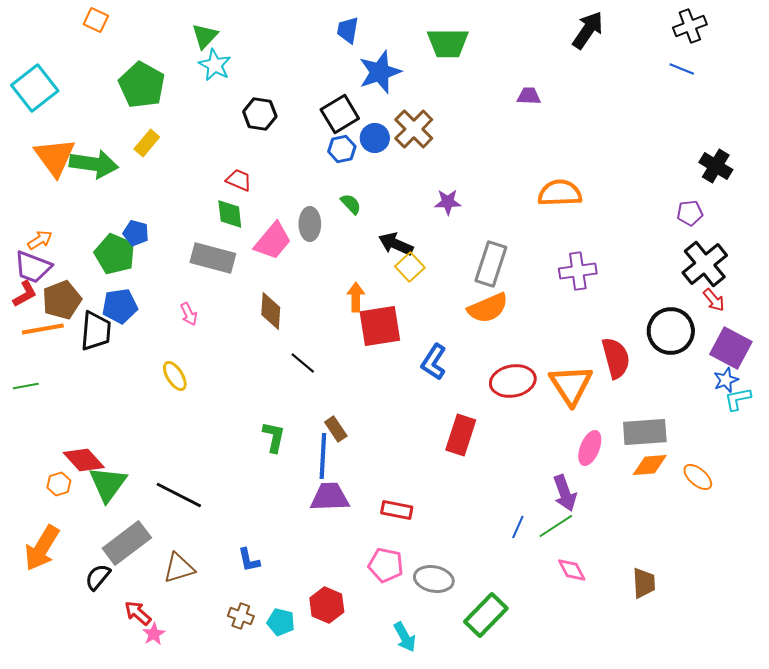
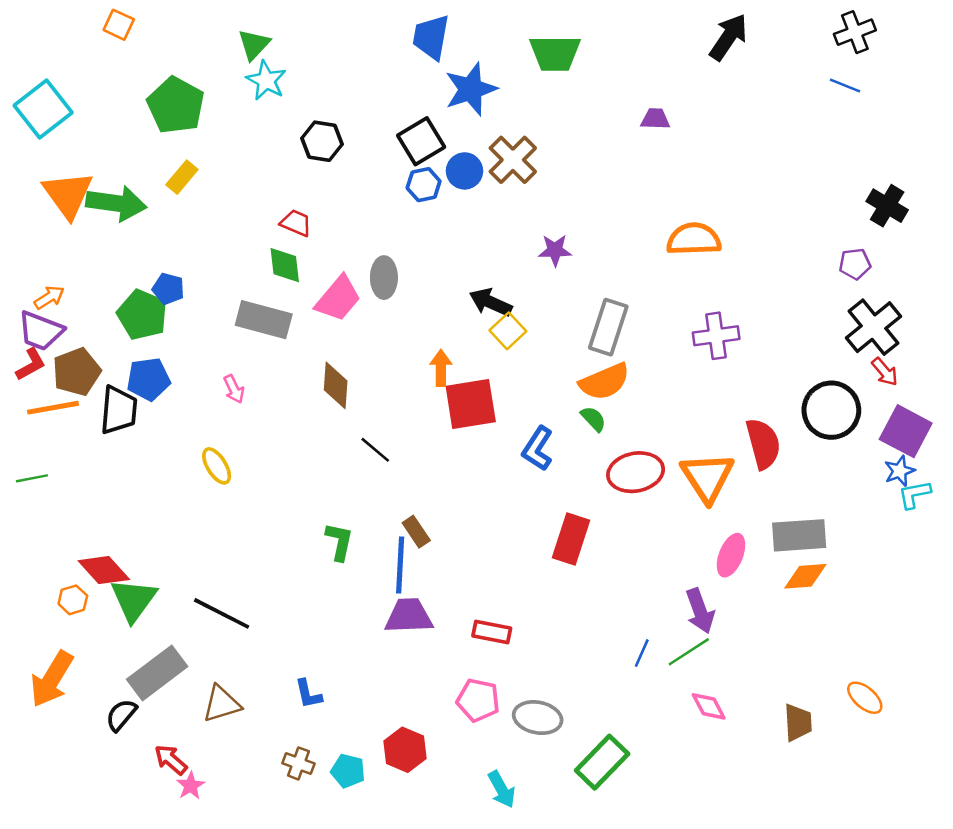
blue trapezoid: (348, 30) -> (431, 37), size x1.4
green semicircle: (351, 204) -> (593, 419), moved
orange ellipse: (698, 477) -> (865, 698), moved

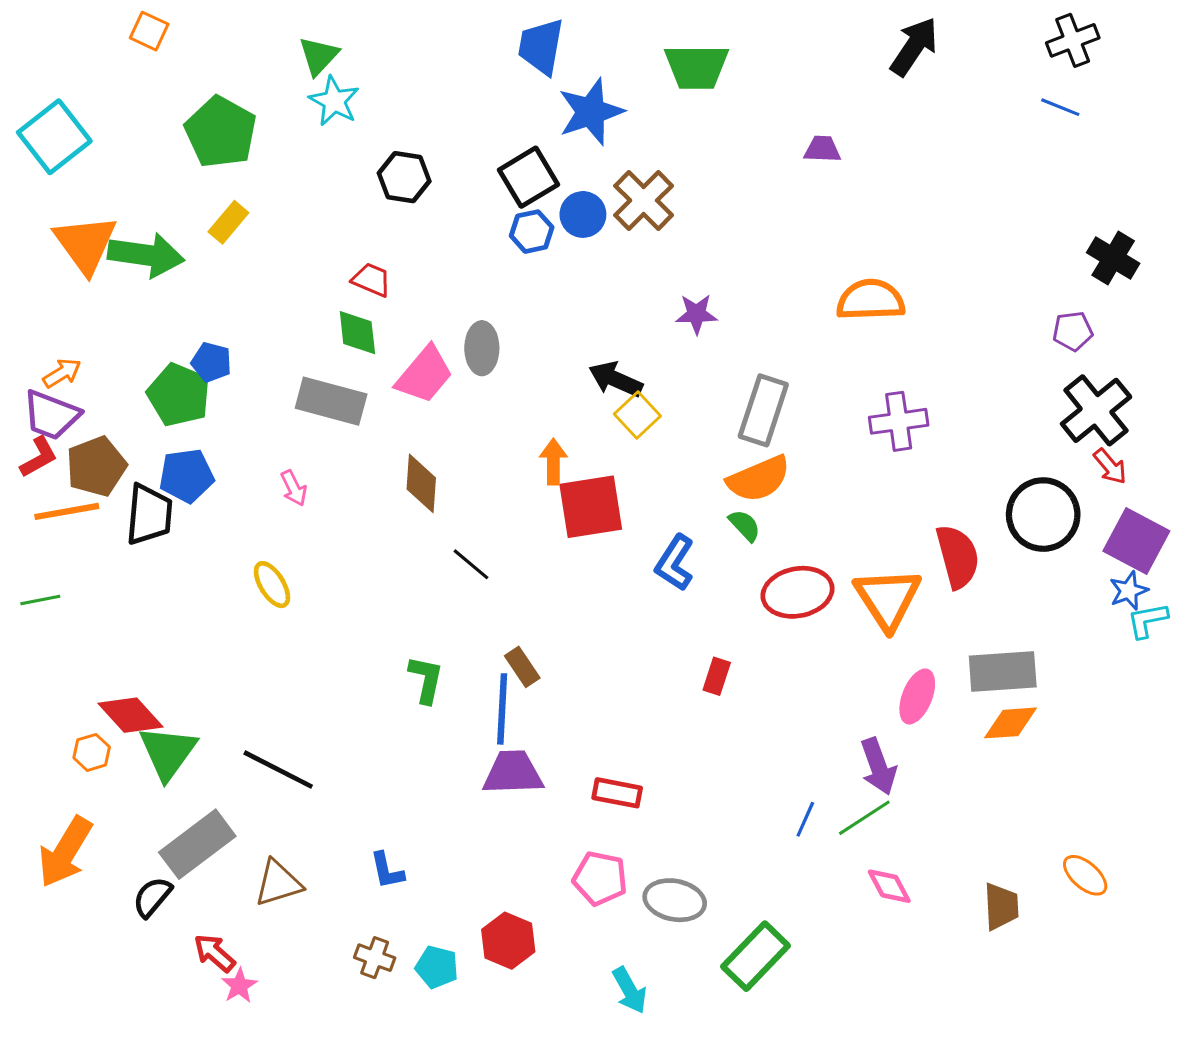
red rectangle: (571, 539) -> (717, 676), size x0.6

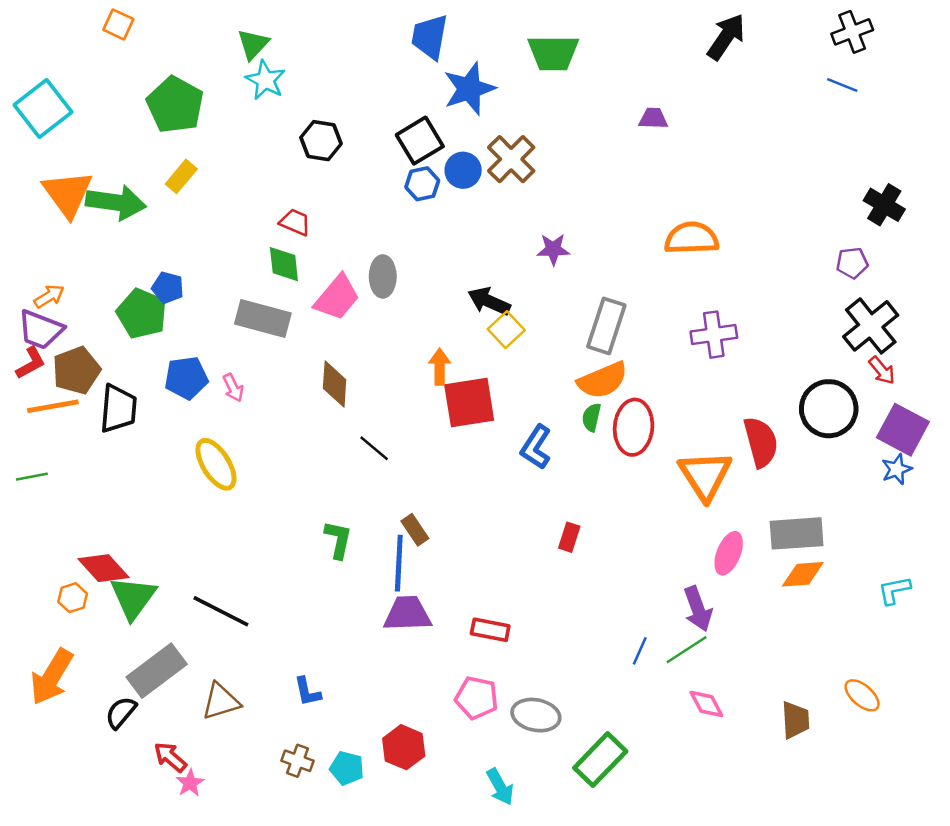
blue pentagon: (186, 476) -> (186, 378), moved
green semicircle: (745, 525) -> (592, 417), turned -124
yellow ellipse: (272, 585) -> (216, 464), size x1.4
red ellipse: (797, 592) -> (634, 427), moved, turned -74
cyan L-shape: (1147, 620) -> (894, 590), moved

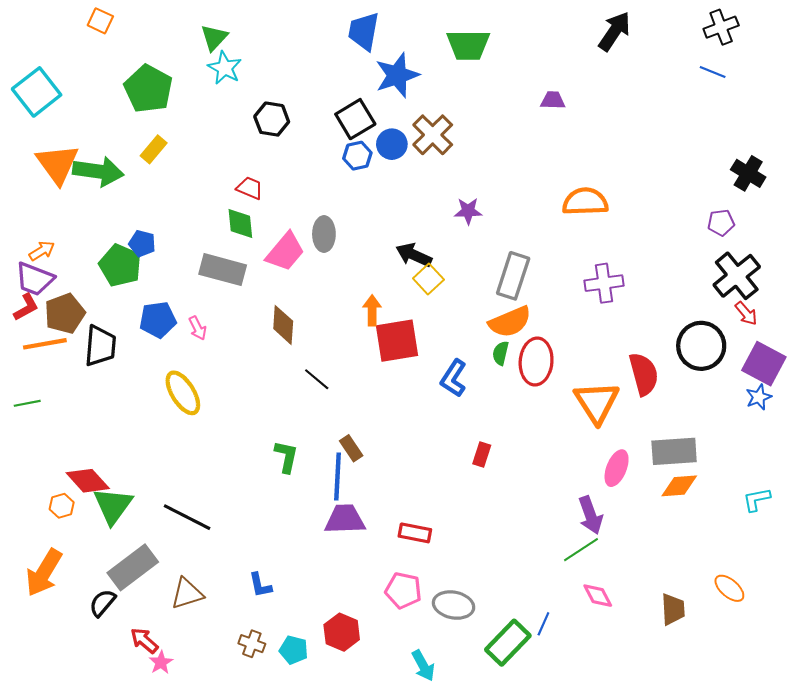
blue line: (640, 651) -> (543, 624), moved

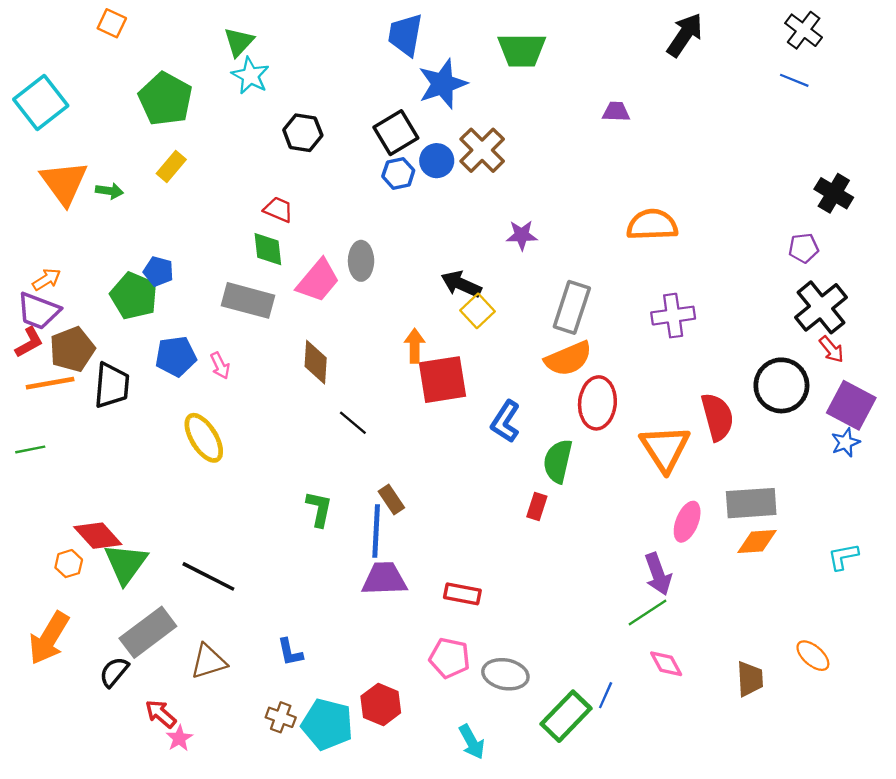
black cross: (721, 27) -> (804, 30), turned -32
green arrow: (98, 171) -> (109, 191), size x0.5
green semicircle: (501, 353) -> (558, 461), moved, size x1.6
cyan pentagon: (294, 650) -> (327, 724), size x1.6

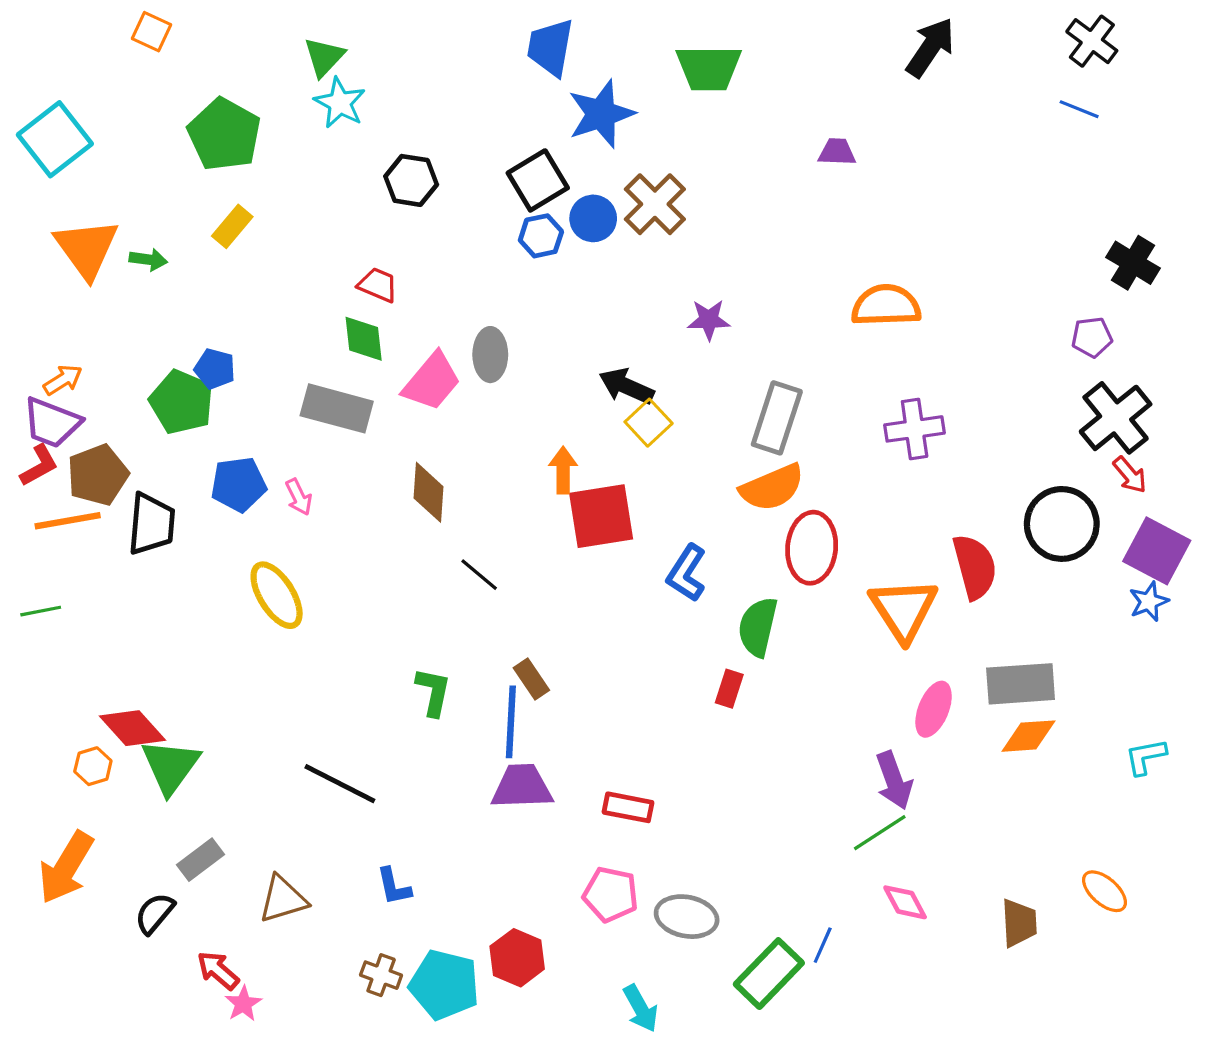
black line: (208, 576) -> (340, 784), moved
gray rectangle: (148, 632) -> (201, 860), size x0.6

